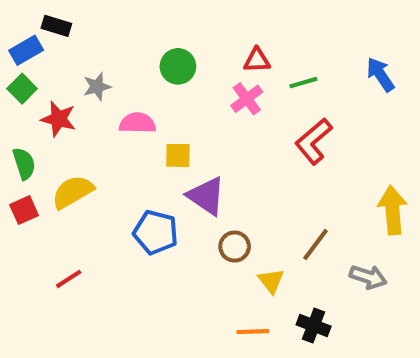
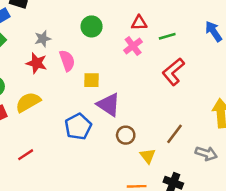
red star: (58, 119) -> (37, 63), moved
pink semicircle: (137, 123) -> (67, 61), turned 70
blue pentagon: (156, 232) -> (78, 127), turned 30

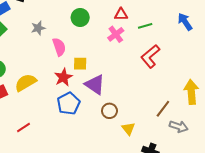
red star: (37, 63) -> (63, 77), moved, turned 30
brown line: (175, 134) -> (163, 109), moved

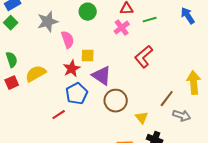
gray star: (38, 28) -> (48, 22), size x1.5
red L-shape: (150, 56) -> (144, 57), moved
brown circle: (109, 111) -> (116, 101), size x1.5
red line: (23, 128) -> (59, 115), moved
yellow triangle: (128, 129) -> (142, 118), moved

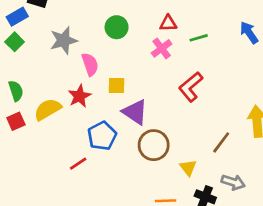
red star: (72, 69) -> (79, 96), moved
gray arrow: (182, 116) -> (233, 182), moved

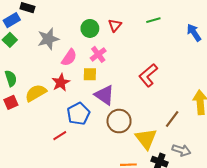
red triangle: (168, 23) -> (115, 25), moved, turned -48
green line: (199, 38) -> (153, 20), moved
pink cross: (162, 48) -> (98, 54), moved
pink semicircle: (90, 64) -> (69, 58), turned 54
yellow triangle: (188, 168) -> (146, 139), size x1.6

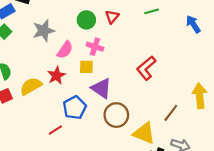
pink cross: (98, 54) -> (95, 47), turned -35
yellow triangle: (146, 139) -> (144, 133), turned -30

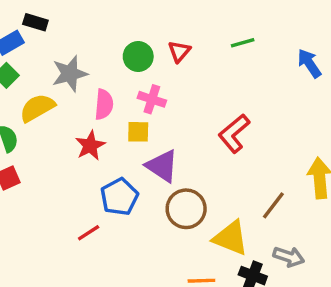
pink semicircle: (65, 50) -> (104, 104), turned -30
yellow semicircle: (31, 86) -> (37, 108), moved

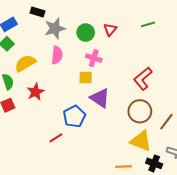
black rectangle: (35, 22) -> (38, 12), moved
gray star: (70, 74) -> (55, 28), moved
pink semicircle: (104, 104) -> (57, 55), moved
red star: (90, 145) -> (35, 92), moved
brown circle: (186, 209) -> (140, 111), moved

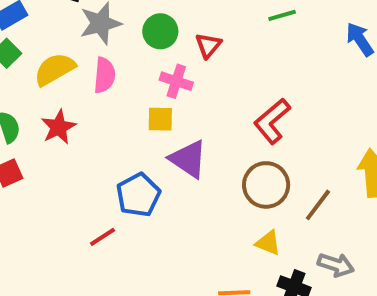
red triangle: (110, 29) -> (208, 45), moved
yellow semicircle: (25, 63) -> (55, 69), moved
red star: (35, 92) -> (59, 127), moved
yellow triangle: (141, 141) -> (268, 243), size x0.6

